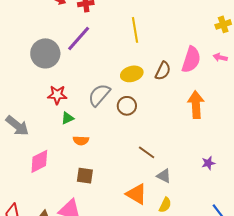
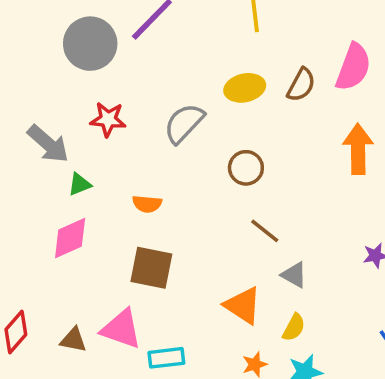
brown circle: (127, 106) -> (246, 168), moved
green triangle: (68, 118) -> (80, 184), moved
gray arrow: (17, 126) -> (48, 144), moved
brown square: (85, 176) -> (151, 268), size x1.4

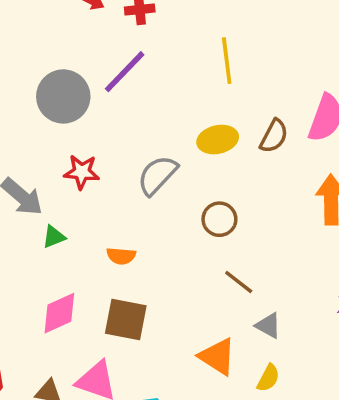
pink diamond: (70, 238) -> (59, 313), moved

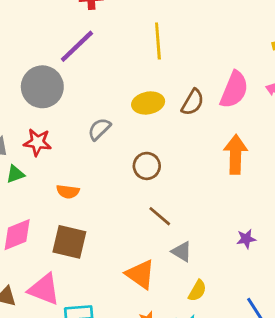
gray circle: (63, 96) -> (42, 87), moved
red star: (82, 172) -> (38, 142), moved
gray semicircle: (157, 175) -> (99, 129), size x0.7
yellow semicircle: (268, 378) -> (197, 291), moved

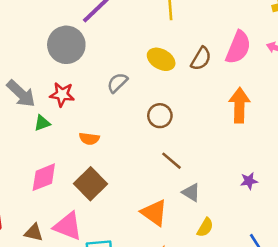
yellow ellipse: (148, 103) -> (161, 59), turned 40
brown square: (69, 242) -> (91, 184), turned 32

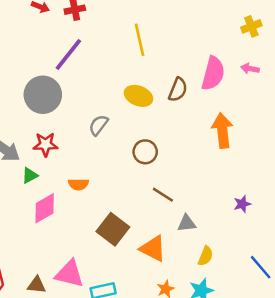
pink diamond: (44, 177) -> (45, 208), moved
brown square: (91, 184) -> (113, 229), moved
gray triangle: (191, 192) -> (187, 223), turned -30

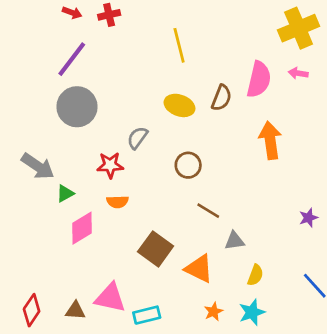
yellow cross: (251, 26) -> (299, 28), size x1.8
purple line: (68, 54) -> (72, 59), moved
red star: (45, 144) -> (110, 165), moved
purple star: (242, 204) -> (308, 218), moved

